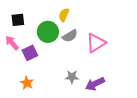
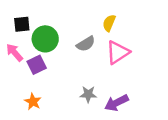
yellow semicircle: (64, 15) -> (109, 23), moved
green circle: (48, 32) -> (45, 39), moved

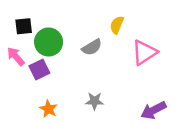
pink triangle: (118, 52) -> (144, 52), moved
orange star: (33, 102) -> (49, 109), moved
purple arrow: (116, 103) -> (154, 110), moved

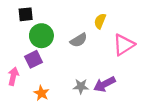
black square: (24, 26) -> (26, 14), moved
pink arrow: (16, 56) -> (13, 76), moved, turned 54
purple arrow: (154, 110) -> (105, 84), moved

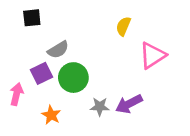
green circle: (41, 36) -> (73, 78), moved
gray semicircle: (79, 40) -> (58, 50), moved

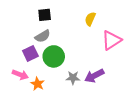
black square: (32, 18) -> (45, 15), moved
pink arrow: (17, 94) -> (20, 75), moved, turned 98

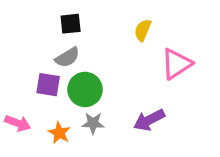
purple square: (30, 53) -> (48, 85), turned 35
pink arrow: (20, 75) -> (18, 123), moved
gray star: (73, 78) -> (93, 123), moved

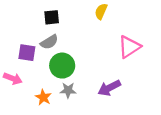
yellow semicircle: (143, 30) -> (101, 11), moved
purple square: (48, 85) -> (27, 53), moved
pink arrow: (18, 123) -> (13, 79), moved

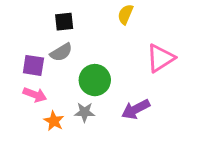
green circle: (62, 66) -> (95, 80), moved
pink arrow: (13, 79) -> (35, 95), moved

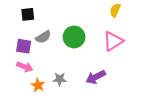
yellow semicircle: (125, 14) -> (115, 10), moved
black square: (64, 22) -> (28, 14), moved
green circle: (95, 80) -> (74, 37), moved

